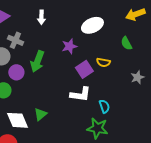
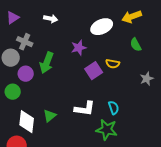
yellow arrow: (135, 14) -> (132, 17), moved
white arrow: (41, 17) -> (51, 19), turned -80
white L-shape: (80, 94) -> (85, 109), moved
white diamond: (17, 120) -> (27, 122), turned 30

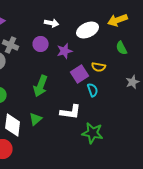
white arrow: (51, 19) -> (52, 23), moved
green arrow: (47, 63) -> (41, 86), moved
purple circle: (26, 74) -> (41, 44), moved
cyan semicircle: (114, 108) -> (93, 90), moved

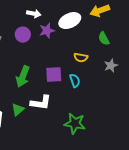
purple star: (65, 51) -> (47, 31), moved
purple square: (80, 74) -> (54, 75), moved, turned 30
gray star: (133, 82) -> (111, 66), moved
white L-shape: (71, 112) -> (41, 103), moved

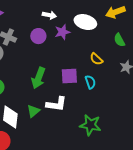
white ellipse: (70, 21) -> (85, 22), turned 40
yellow semicircle: (81, 58) -> (96, 59), turned 32

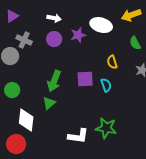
white arrow: (49, 15) -> (54, 18), moved
yellow semicircle: (96, 59) -> (112, 62), turned 32
white L-shape: (56, 104) -> (78, 136), moved
green triangle: (33, 111) -> (49, 103), moved

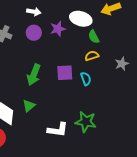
green semicircle: (135, 43) -> (94, 37), moved
yellow semicircle: (112, 62) -> (92, 56), turned 88
green triangle: (49, 103) -> (29, 106), moved

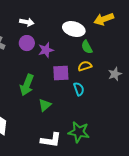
purple star: (58, 29) -> (46, 50), moved
purple square: (65, 73) -> (61, 73), moved
green triangle: (29, 106) -> (45, 105), moved

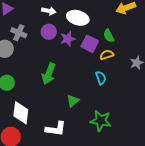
white ellipse: (74, 29) -> (78, 18), moved
purple square: (61, 73) -> (90, 44), moved, turned 30
green triangle: (45, 105) -> (73, 101), moved
white L-shape: (51, 140) -> (56, 129), moved

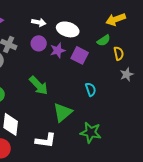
green semicircle: (109, 36) -> (104, 40), moved, turned -96
yellow semicircle: (107, 55) -> (119, 53), moved, turned 96
green arrow: (49, 74) -> (39, 85), turned -65
green triangle: (73, 101) -> (63, 112), size x1.5

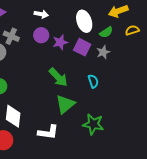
white ellipse: (68, 29) -> (84, 21), moved, turned 55
yellow semicircle: (119, 53) -> (132, 30), moved, turned -96
gray star: (127, 74) -> (103, 52), moved
green arrow: (39, 85) -> (58, 77), moved

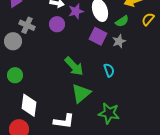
yellow semicircle: (132, 30) -> (148, 19), turned -32
purple star: (60, 42) -> (76, 11), moved

